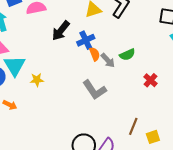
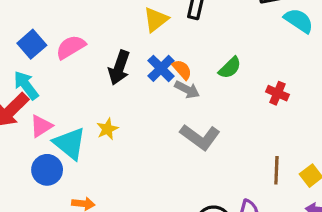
orange semicircle: (95, 54) -> (182, 70), moved
gray arrow: (108, 60) -> (187, 90), moved
yellow star: (37, 80) -> (107, 129), moved

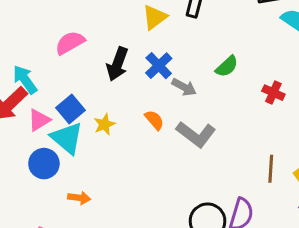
blue square: (32, 44) -> (70, 109), moved
orange semicircle: (182, 70) -> (154, 120), moved

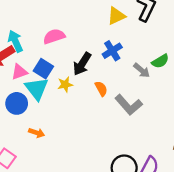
pink semicircle: (70, 43) -> (54, 36), moved
black arrow: (117, 64) -> (82, 64), moved
gray arrow: (184, 87) -> (142, 70), moved
blue square: (70, 109) -> (43, 69), turned -30

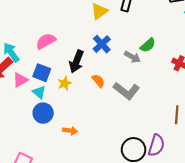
cyan triangle: (37, 89) -> (39, 92), size x0.6
blue circle: (17, 103) -> (43, 113), moved
orange arrow: (37, 133) -> (70, 131), moved

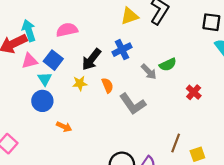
yellow star: (65, 83) -> (80, 83), moved

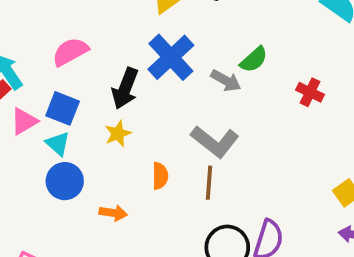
blue cross: (122, 50) -> (171, 57), size x1.4
orange semicircle: (107, 85) -> (160, 176), moved, turned 40
brown line: (176, 143) -> (209, 183), moved

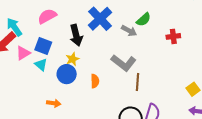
black arrow: (125, 88) -> (76, 35), turned -35
red cross: (310, 92) -> (173, 36), turned -32
blue circle: (65, 181) -> (67, 74), moved
brown line: (209, 183) -> (137, 82), moved
orange arrow: (113, 213) -> (54, 103), moved

